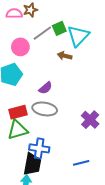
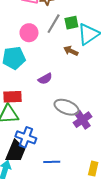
gray line: (42, 33) -> (54, 24), turned -36
gray ellipse: (45, 109) -> (66, 107), moved
blue line: (81, 163) -> (52, 162), moved

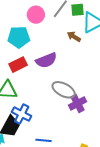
purple semicircle: (45, 79) -> (46, 60), size x1.5
red rectangle: (13, 97) -> (18, 65), moved, turned -30

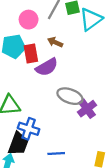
brown arrow: (74, 37) -> (55, 42), moved
red rectangle: (18, 65) -> (31, 53), moved, turned -66

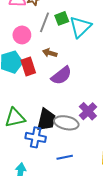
purple semicircle: (47, 67) -> (61, 76), moved
gray ellipse: (70, 96) -> (66, 123), moved
black trapezoid: (18, 144) -> (46, 120), moved

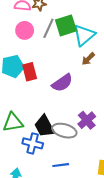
green square: (62, 18) -> (66, 25), size x1.5
pink circle: (22, 35) -> (25, 30), moved
brown arrow: (50, 53) -> (88, 59), moved, turned -64
black trapezoid: (46, 120) -> (44, 126), turned 135

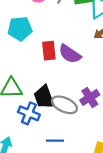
red rectangle: (30, 72) -> (49, 51), moved
purple semicircle: (62, 83) -> (70, 54), turned 60

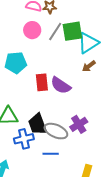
blue cross: (29, 113) -> (24, 139), turned -36
blue line: (55, 141) -> (51, 154), moved

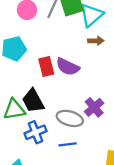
brown arrow: (89, 66) -> (96, 41), turned -136
black trapezoid: (38, 124) -> (33, 101), moved

